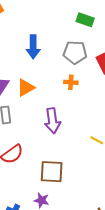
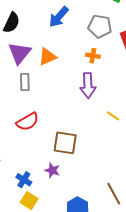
blue arrow: (33, 47) -> (59, 17), turned 35
purple arrow: (52, 121) -> (88, 85), moved

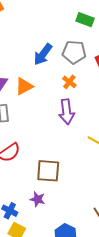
blue arrow: (59, 17) -> (43, 54), moved
orange cross: (93, 56) -> (69, 82), turned 32

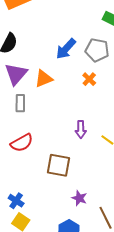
purple arrow: (67, 112) -> (81, 129), moved, size x0.7
purple star: (38, 199) -> (79, 198), moved

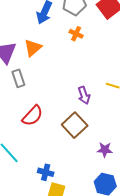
purple arrow: (81, 129) -> (84, 95), moved
brown square: (59, 165) -> (75, 125), turned -35

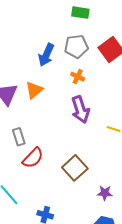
gray rectangle: (18, 78) -> (19, 137), moved
purple arrow: (84, 95) -> (80, 110), moved, size x1.5

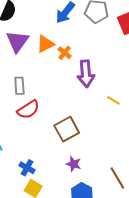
orange cross: (78, 77) -> (65, 53), moved
purple star: (105, 193) -> (74, 164), moved

